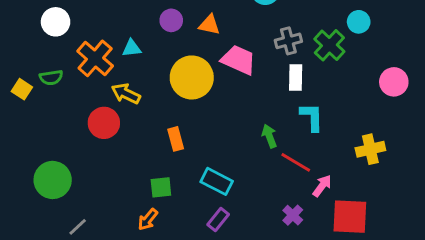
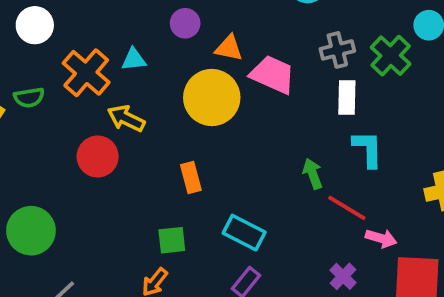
orange triangle: (209, 25) -> (229, 48), moved
pink arrow: (322, 186) -> (381, 238), turned 70

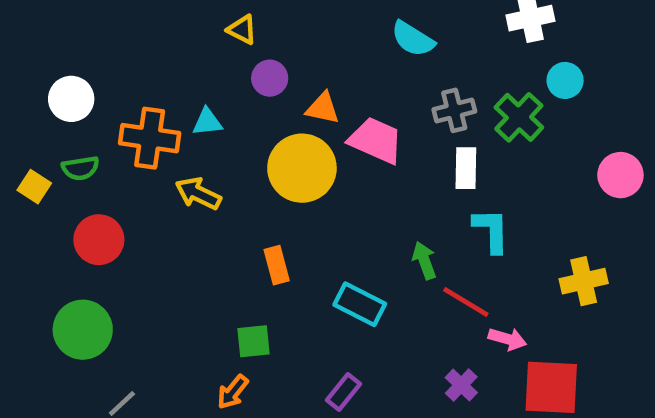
white circle: (35, 25) -> (71, 99), moved
orange cross: (86, 73) -> (150, 138), turned -33
red circle: (98, 156) -> (99, 240), moved
cyan rectangle: (244, 233) -> (360, 304), moved

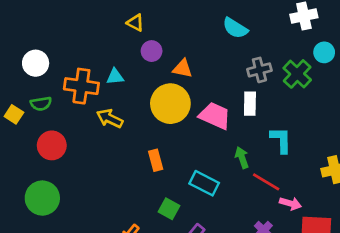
pink trapezoid: (376, 140) -> (215, 116), moved
white rectangle: (466, 168) -> (250, 104), moved
green square: (254, 341) -> (169, 209), moved, turned 35

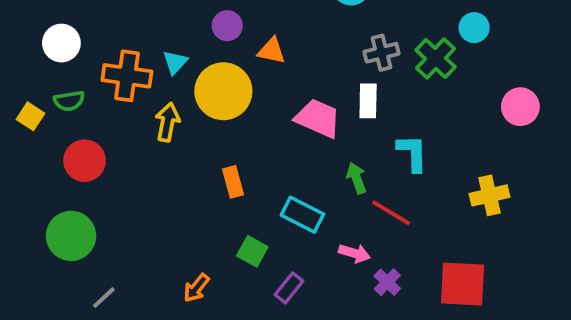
cyan triangle: (115, 77) -> (175, 62), turned -42
yellow circle: (170, 104) -> (223, 91), moved
yellow arrow: (110, 118) -> (167, 122), turned 75
pink arrow: (290, 203) -> (355, 253), moved

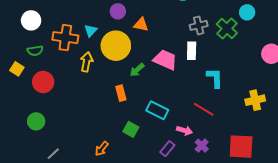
yellow square: (31, 116) -> (17, 69), moved
green arrow: (356, 178) -> (137, 70), moved, turned -112
green circle: (71, 236) -> (36, 121), size x0.7
purple rectangle: (289, 288) -> (167, 149), moved

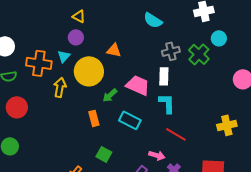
purple circle: (118, 11) -> (76, 37), moved
cyan L-shape: (215, 78) -> (167, 103), moved
cyan rectangle: (157, 110) -> (130, 120), moved

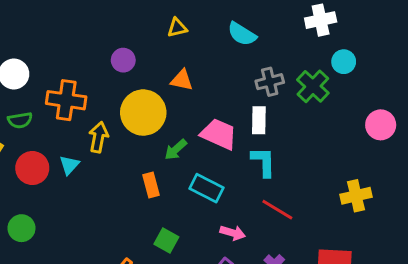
yellow triangle: (79, 16) -> (177, 28), moved, turned -40
cyan triangle: (64, 56) -> (69, 165), moved
pink arrow: (157, 155) -> (233, 233), moved

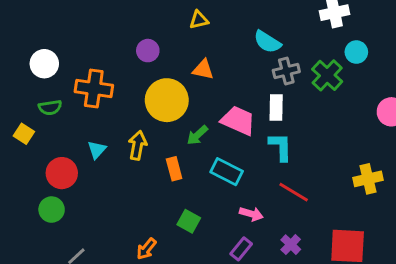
cyan semicircle: (242, 34) -> (267, 42), moved
yellow arrow: (99, 137) -> (138, 145), moved
red circle: (32, 168) -> (62, 173), moved

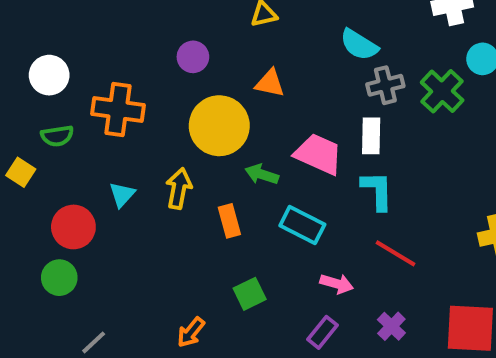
green arrow: (197, 135) -> (262, 174), turned 60
green square: (189, 221) -> (250, 294), turned 35

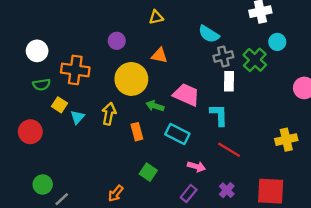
white rectangle: (371, 136) -> (229, 81), moved
yellow square: (21, 172) -> (59, 105), moved
red circle: (73, 227) -> (30, 132), moved
green circle: (59, 278) -> (43, 184), moved
green square: (250, 294) -> (148, 172), turned -30

